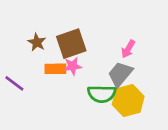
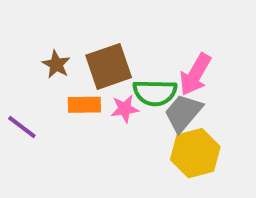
pink arrow: (128, 49) -> (195, 75), size x1.5
pink star: (73, 66) -> (125, 109), moved
green semicircle: (102, 94) -> (155, 93), moved

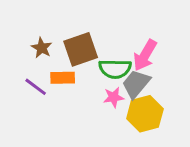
pink star: (125, 109) -> (114, 97), moved
purple line: (22, 127) -> (36, 87), moved

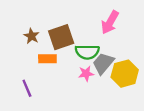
pink arrow: (145, 55) -> (110, 22), moved
purple line: (36, 87) -> (27, 88), moved, turned 30
yellow hexagon: (145, 114) -> (125, 74), moved

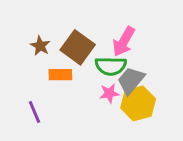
pink arrow: (110, 22) -> (124, 42), moved
brown square: (61, 37) -> (78, 47), turned -35
yellow hexagon: (125, 74) -> (138, 103), moved

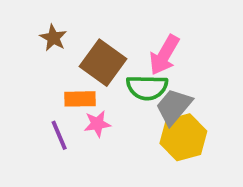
brown star: (40, 46) -> (53, 38), moved
pink star: (109, 93) -> (97, 124), moved
purple line: (34, 112) -> (59, 135), moved

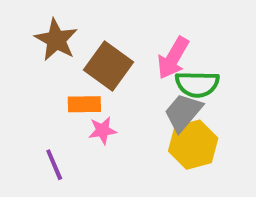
brown star: (53, 38) -> (56, 40), size x1.5
green semicircle: (147, 87) -> (197, 84), moved
purple line: (59, 135) -> (54, 165), moved

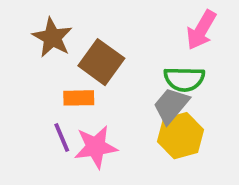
pink arrow: (173, 58) -> (201, 30), moved
pink star: (103, 130) -> (96, 147), moved, size x1.6
purple line: (54, 165) -> (62, 137), moved

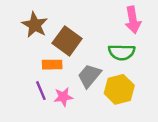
pink arrow: (201, 30) -> (133, 20), turned -40
gray trapezoid: (171, 105) -> (89, 76), moved
pink star: (96, 147) -> (63, 97), size x0.7

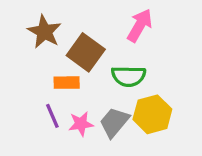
pink arrow: (133, 20) -> (140, 25), moved, turned -140
green semicircle: (122, 52) -> (129, 76), moved
gray trapezoid: (89, 76) -> (114, 122), moved

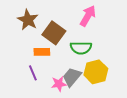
pink star: (81, 124) -> (59, 84), moved

